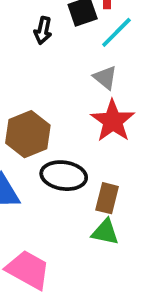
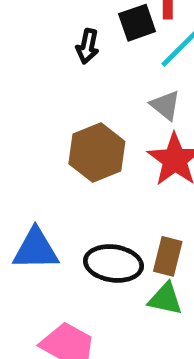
brown hexagon: (28, 134) -> (97, 153), moved
black ellipse: (64, 176) -> (113, 263), moved

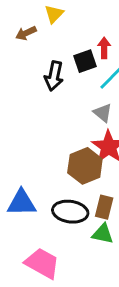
black arrow: (87, 46) -> (54, 76), size x1.4
brown hexagon: (97, 153) -> (85, 166), moved

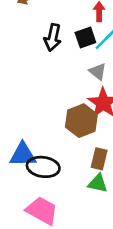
black square: (85, 61) -> (85, 37), moved
black ellipse: (70, 212) -> (43, 167), moved

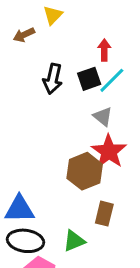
black ellipse: (43, 167) -> (25, 241), moved
green triangle: (98, 183) -> (74, 241), moved, turned -35

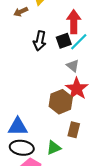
red arrow: (104, 50) -> (74, 22), size x1.6

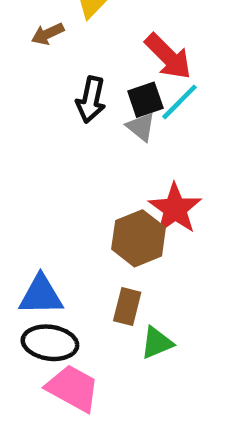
red arrow: (74, 22) -> (168, 57), turned 135
gray triangle: (73, 66) -> (141, 127), moved
brown rectangle: (74, 130) -> (127, 306), moved
green triangle: (54, 148) -> (157, 343), moved

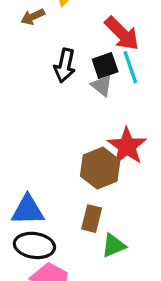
cyan line: (179, 102) -> (130, 67), turned -64

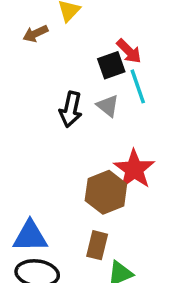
red arrow: (122, 33) -> (129, 51), size x0.7
black arrow: (65, 65) -> (71, 109), moved
black square: (105, 65) -> (111, 65), moved

